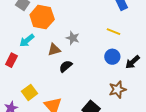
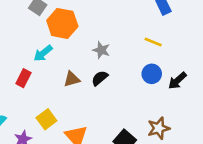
brown triangle: (54, 50) -> (72, 79), moved
black semicircle: (66, 66) -> (100, 78), moved
brown star: (117, 90) -> (159, 128), moved

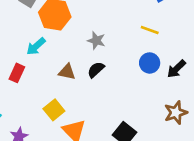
brown triangle: (72, 79) -> (67, 72), turned 30
yellow square: (46, 119) -> (54, 110), moved
brown star: (159, 128) -> (176, 113), moved

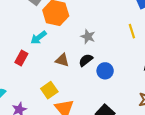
yellow line: (150, 30) -> (132, 31), turned 48
blue circle: (150, 63) -> (105, 71), moved

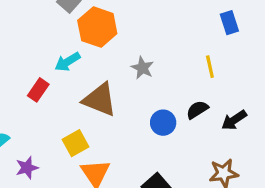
brown triangle: (62, 60) -> (100, 100), size x1.6
black semicircle: (86, 60) -> (197, 110), moved

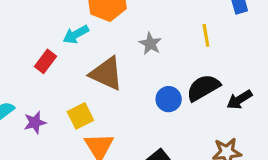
yellow line: (210, 67) -> (206, 35), moved
black semicircle: (197, 110) -> (203, 88), size x1.5
purple star: (27, 168) -> (35, 122), moved

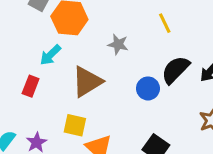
brown triangle: (106, 74) -> (87, 82), turned -40
yellow square: (80, 116) -> (75, 125), turned -35

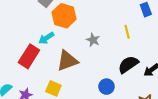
red rectangle: (31, 86) -> (29, 56), size x1.6
blue circle: (148, 88) -> (107, 87), moved

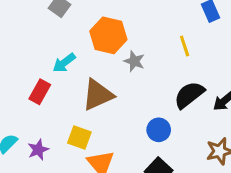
orange hexagon: (64, 16) -> (108, 35), moved
red rectangle: (29, 56) -> (40, 92), size x0.7

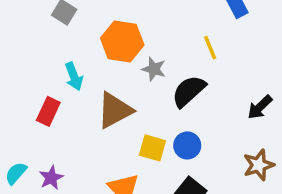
cyan arrow: (64, 63) -> (74, 76), turned -70
black semicircle: (189, 95) -> (189, 91), moved
yellow square: (79, 137) -> (152, 148), moved

